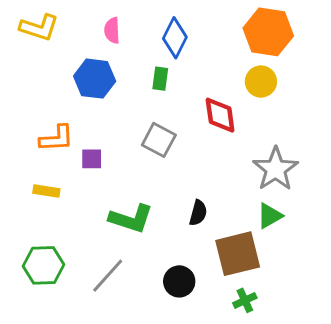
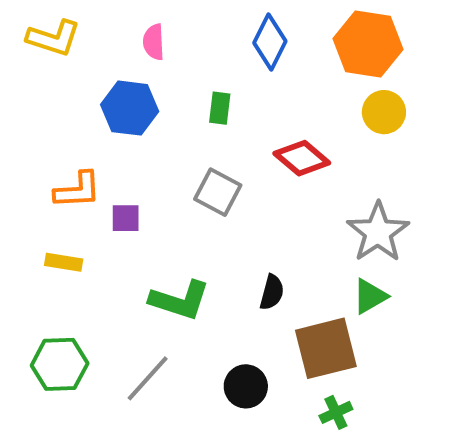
blue diamond: (175, 38) -> (270, 42), moved
yellow circle: (261, 82) -> (384, 112), moved
red diamond: (220, 115) -> (302, 158), turned -42

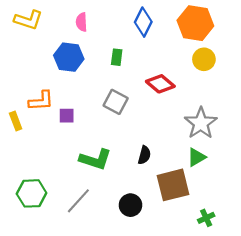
yellow rectangle: (64, 262) -> (16, 121), moved, turned 60
green cross: (336, 412) -> (206, 218), moved

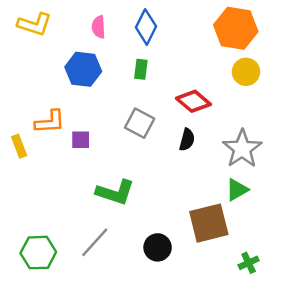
blue diamond: (143, 22) -> (146, 27), moved
black semicircle: (144, 155) -> (187, 140), moved
green hexagon: (32, 193) -> (38, 253), moved

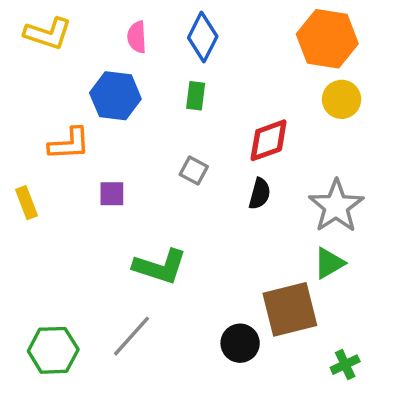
red diamond: (193, 101) -> (269, 140), turned -60
orange L-shape: (50, 122) -> (69, 144), moved
gray square: (140, 123) -> (194, 171), size x0.7
black circle: (158, 247) -> (240, 343), moved

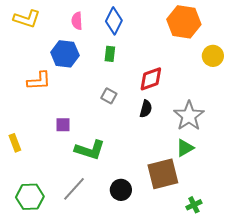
yellow circle: (342, 99) -> (213, 56), moved
purple square: (112, 194) -> (63, 125), moved
yellow rectangle: (26, 203) -> (15, 143), moved
black circle: (240, 343) -> (121, 190), moved

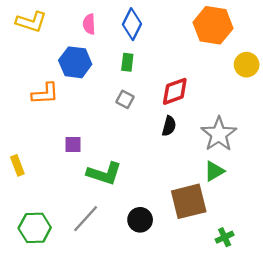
gray square: (109, 96) -> (125, 99), moved

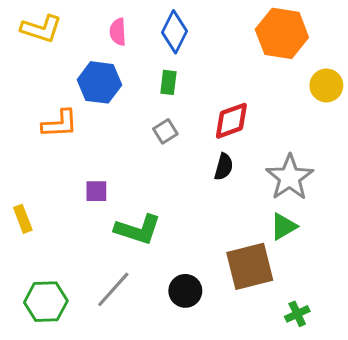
gray square: (125, 99) -> (165, 131), turned 30

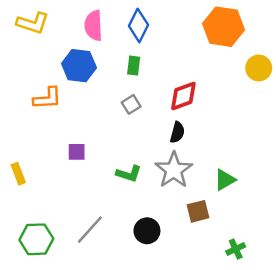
pink semicircle: (118, 32) -> (94, 25), size x1.4
gray star: (290, 177) -> (174, 170), moved
green L-shape: (138, 230) -> (129, 174), moved, size x0.7
brown square: (250, 266) -> (198, 211), size x0.6

